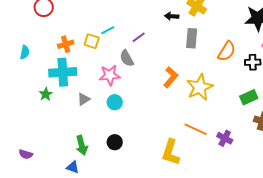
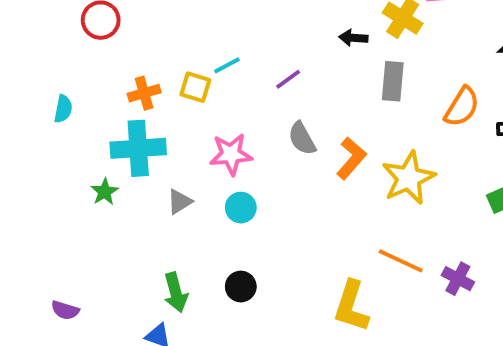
gray semicircle: (127, 58) -> (302, 138), moved

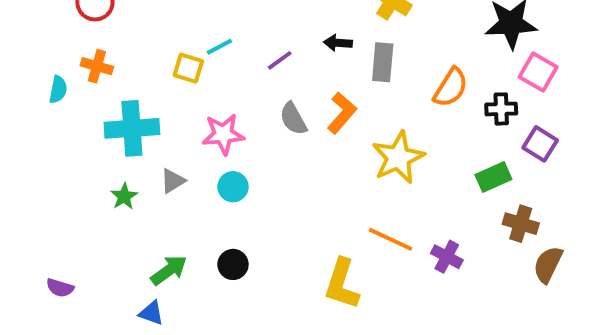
black arrow: (353, 38) -> (338, 43), moved
orange cross: (144, 93) -> (97, 66), moved, turned 32
orange L-shape: (351, 158) -> (342, 113), moved
green star: (105, 192) -> (124, 196), moved
green arrow: (176, 292) -> (169, 270), turned -111

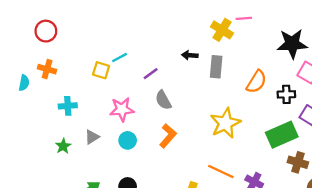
purple line: (280, 60) -> (151, 74), moved
orange L-shape: (342, 113) -> (168, 136), moved
cyan cross: (132, 128) -> (68, 106), size x0.6
green rectangle: (493, 177) -> (282, 135), size x1.5

